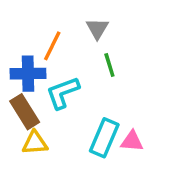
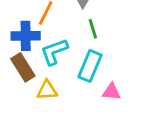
cyan rectangle: (104, 138) -> (90, 66), moved
yellow triangle: (35, 143) -> (47, 90), moved

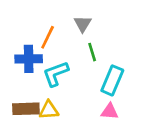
cyan rectangle: (90, 66) -> (112, 80), moved
brown rectangle: (23, 67) -> (26, 109), moved, turned -60

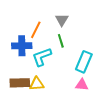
green line: (92, 52) -> (61, 41), moved

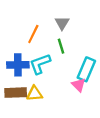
blue cross: (22, 46) -> (18, 65), moved
pink triangle: (82, 85) -> (79, 85), moved, turned 40

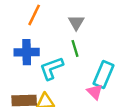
orange line: (33, 34) -> (34, 15), moved
blue cross: (18, 65) -> (27, 52), moved

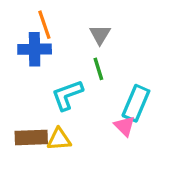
orange line: (34, 15) -> (44, 25), turned -45
blue cross: (27, 52) -> (35, 49), moved

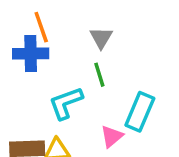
pink triangle: (125, 126) -> (112, 136), moved, turned 35

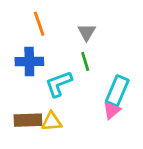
blue cross: (31, 54) -> (29, 61), moved
pink triangle: (112, 136) -> (112, 110), moved

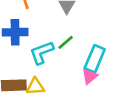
green line: (85, 61) -> (66, 42), moved, turned 66

